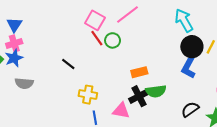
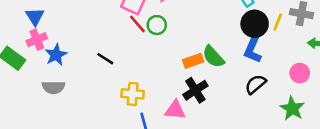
blue star: (14, 58) -> (56, 55), moved
green semicircle: (156, 91) -> (213, 57), moved, turned 60
black semicircle: (190, 109) -> (255, 84), moved

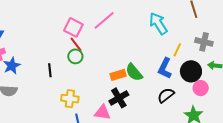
yellow line: (278, 22) -> (177, 50), moved
black circle: (255, 24) -> (191, 71), moved
green circle: (157, 25) -> (75, 56), moved
black line: (105, 59) -> (50, 70), turned 48

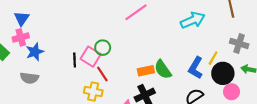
cyan arrow: (158, 23) -> (193, 20), turned 95
pink square: (73, 27) -> (91, 57), moved
red line: (76, 44) -> (102, 74), moved
yellow line: (177, 50) -> (213, 58), moved

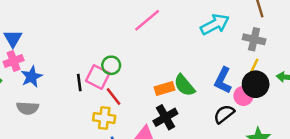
gray cross: (239, 43) -> (254, 39), moved
yellow line: (213, 58) -> (254, 67), moved
pink circle: (231, 92) -> (243, 96), moved

